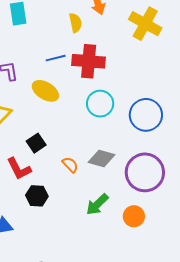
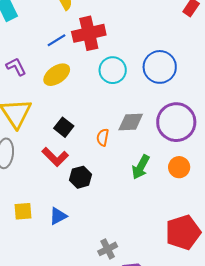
yellow ellipse: (45, 91) -> (57, 75), turned -48
orange semicircle: (70, 165) -> (103, 137), turned -108

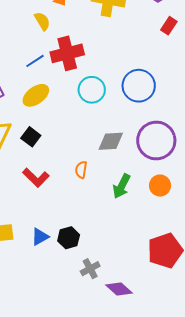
black square: (64, 127) -> (31, 137), moved
orange semicircle: (103, 137) -> (81, 170), moved
black hexagon: (80, 177) -> (69, 238), moved

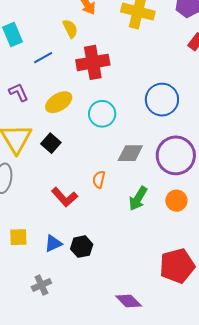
blue line: (35, 61) -> (43, 58), moved
cyan circle: (92, 90) -> (102, 114), moved
red L-shape: (36, 178) -> (64, 197), moved
gray cross: (90, 269) -> (41, 285), moved

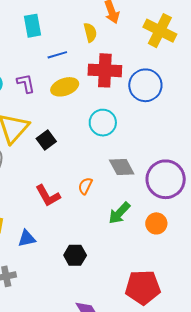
blue circle: (162, 100) -> (145, 85), moved
yellow ellipse: (59, 102) -> (65, 87), moved
gray diamond: (130, 153) -> (122, 167), turned 48
black hexagon: (82, 247) -> (75, 255), moved

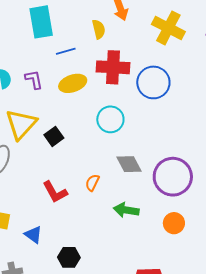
cyan rectangle: (33, 26) -> (41, 22), size x1.4
green arrow: (119, 213) -> (126, 210), turned 55
orange circle: (156, 223) -> (174, 223), moved
blue triangle: (27, 238) -> (33, 235), turned 48
black hexagon: (75, 255) -> (69, 257), moved

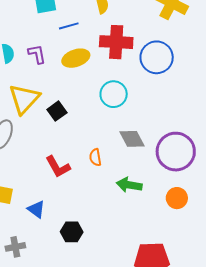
orange semicircle: (92, 183) -> (95, 157), turned -36

